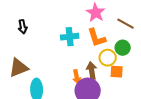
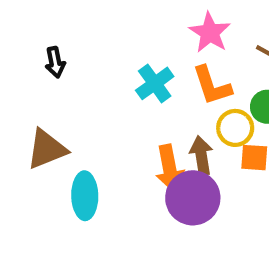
cyan cross: (70, 37) -> (155, 83), turned -30
orange arrow: (77, 77) -> (170, 168), size x1.5

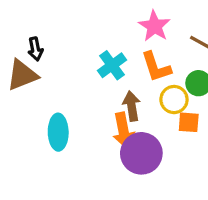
brown triangle: (47, 149) -> (22, 75), moved
brown arrow: (201, 155) -> (132, 106), moved
cyan ellipse: (85, 196) -> (58, 132), moved

